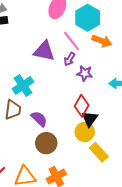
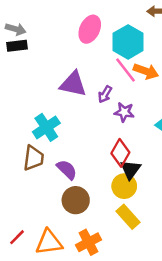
pink line: (72, 41) -> (125, 70), moved
yellow rectangle: (99, 152) -> (128, 217), moved

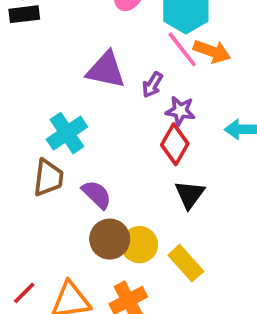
red diamond: (120, 153) -> (175, 144), moved
yellow circle: (124, 186) -> (139, 245), moved

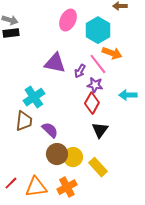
pink line: (182, 49) -> (98, 64), moved

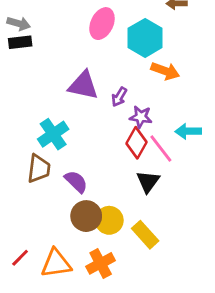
pink line: (98, 64) -> (161, 149), moved

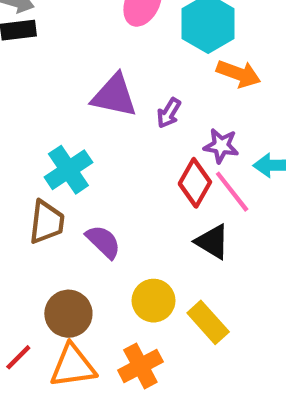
purple star: (141, 117) -> (221, 146), moved
black triangle: (148, 182) -> (212, 242), turned -35
brown circle: (86, 216) -> (68, 314), moved

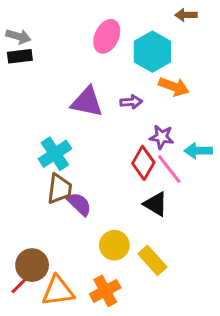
purple arrow: (169, 113) -> (131, 102), moved, turned -125
brown trapezoid: (47, 222) -> (59, 189), moved
brown circle: (68, 314) -> (32, 265), moved

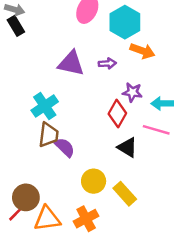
black rectangle: (20, 56) -> (16, 26), turned 66
pink line: (169, 169) -> (156, 130), moved, turned -36

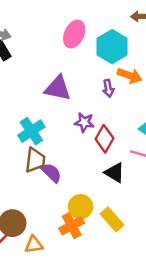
purple arrow: (107, 63) -> (108, 88), moved, turned 84
purple star: (132, 92) -> (84, 122), moved
orange triangle: (47, 219) -> (34, 245), size x0.7
orange cross: (86, 219) -> (72, 226), moved

